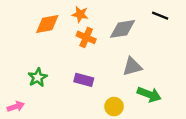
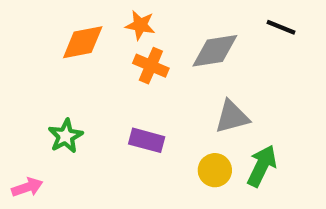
green arrow: (149, 94) -> (262, 166), turned -85
yellow circle: (114, 107) -> (215, 170), moved

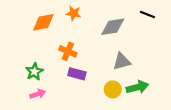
orange cross: (151, 66) -> (68, 51), moved
green arrow: (262, 166) -> (137, 87), turned 50
pink arrow: (27, 187) -> (38, 94), moved

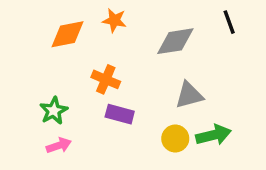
black line: (147, 14) -> (229, 22), turned 48

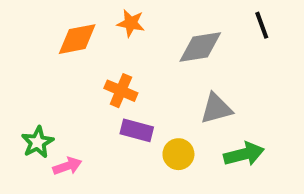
green star: (54, 111) -> (38, 142), moved
yellow circle: (175, 139) -> (178, 154), moved

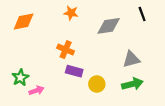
orange diamond: (77, 39) -> (24, 22), moved
gray triangle: (216, 108) -> (131, 59), moved

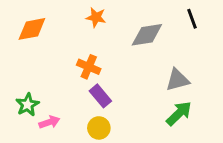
purple rectangle: (74, 71) -> (100, 96), turned 35
yellow circle: (97, 84) -> (99, 128), moved
green arrow: (132, 84) -> (179, 113), turned -30

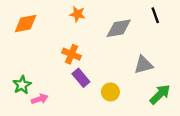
green arrow: (179, 113) -> (160, 94), moved
yellow circle: (99, 128) -> (110, 92), moved

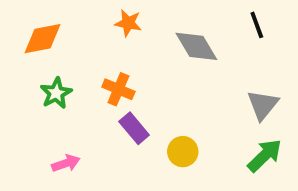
gray diamond: (119, 28) -> (196, 46), turned 68
gray triangle: (143, 65) -> (263, 105), moved, turned -36
green star: (22, 85) -> (56, 93), moved

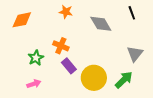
green star: (56, 93) -> (36, 58), moved
yellow circle: (183, 152) -> (94, 78), size x1.6
green arrow: (265, 156) -> (124, 80), moved

